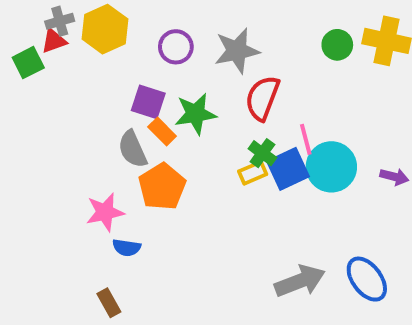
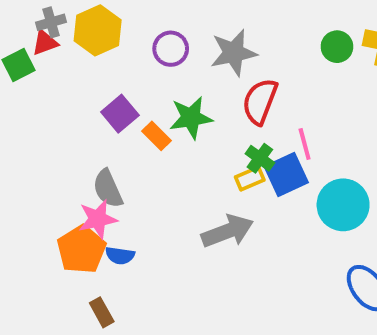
purple square: (148, 102) -> (120, 114), moved, turned 32
gray semicircle: (133, 149) -> (108, 189), moved
cyan circle: (331, 167) -> (343, 205), moved
orange pentagon: (162, 187) -> (81, 249), moved
gray arrow: (300, 281) -> (227, 231), moved

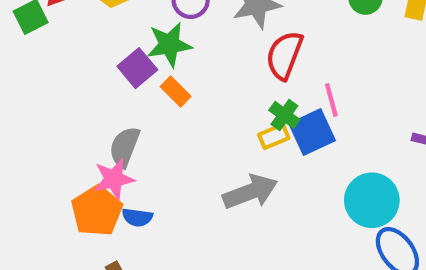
green star: (191, 118) -> (169, 45), moved
gray semicircle: (108, 189) -> (124, 147), turned 45
cyan circle: (343, 205) -> (372, 200), moved

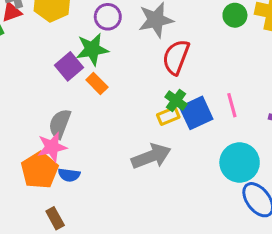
pink line: (331, 100) -> (232, 105), moved

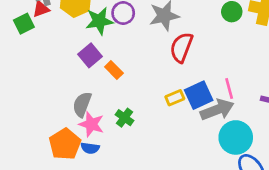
green star: (92, 49) -> (99, 21), moved
green cross: (176, 100) -> (124, 118), moved
pink star: (52, 147) -> (91, 124), moved, turned 30
gray arrow: (151, 156) -> (217, 110), moved

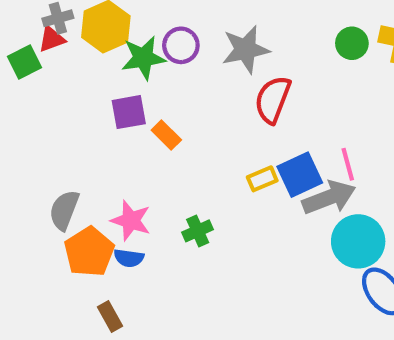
purple square: (90, 55) -> (129, 112), turned 30
gray semicircle: (82, 104) -> (64, 210), moved
green cross: (124, 118) -> (198, 231), moved, turned 30

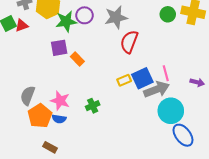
red triangle: (52, 39) -> (22, 25), moved
brown rectangle: (110, 316) -> (50, 147), turned -32

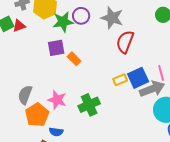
gray star: (116, 17) -> (112, 18), turned 30
green cross: (93, 106) -> (89, 105), size x1.5
blue semicircle: (59, 119) -> (56, 132), moved

